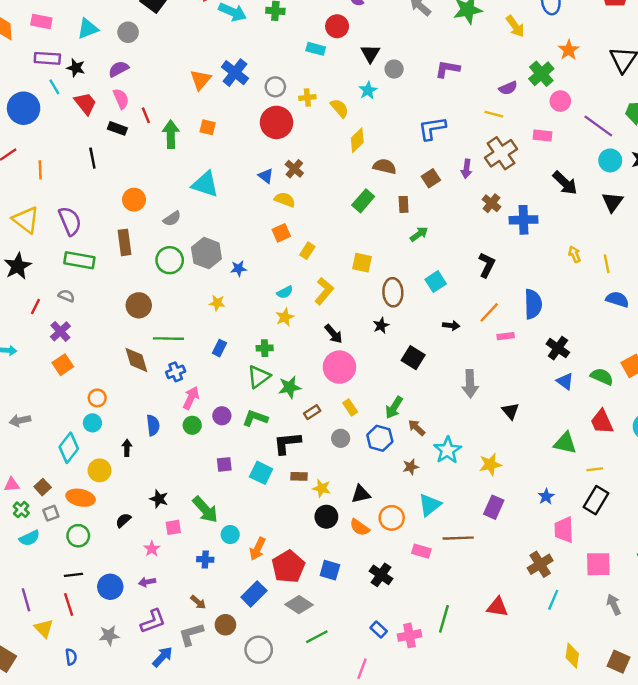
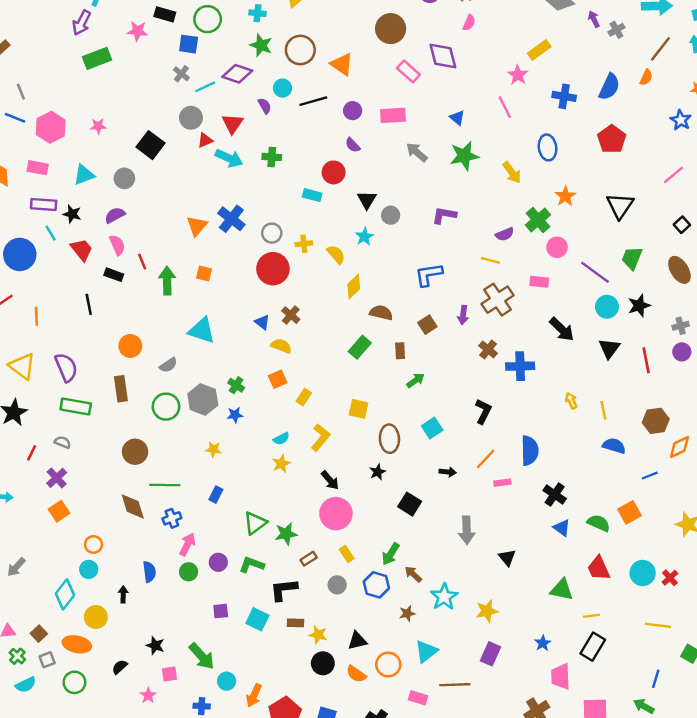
green cross: (265, 348) -> (236, 385), moved, turned 35
gray arrow: (20, 421) -> (16, 567), turned -36

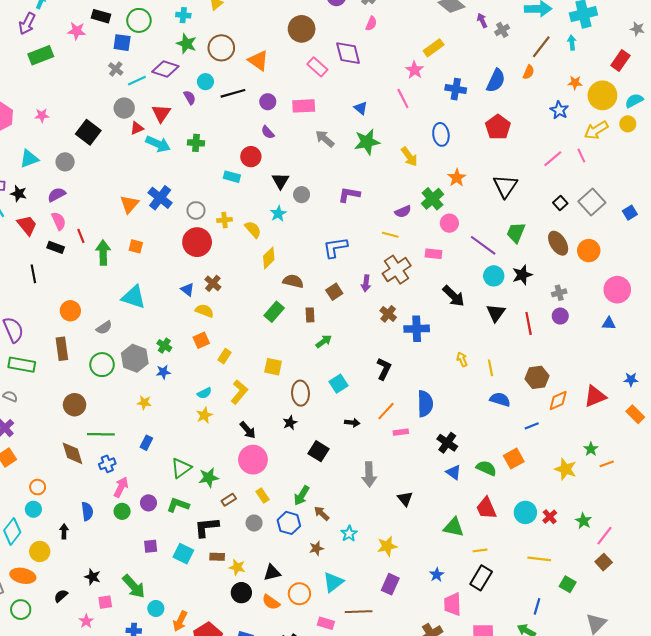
cyan star: (444, 597) -> (349, 534), size x0.7

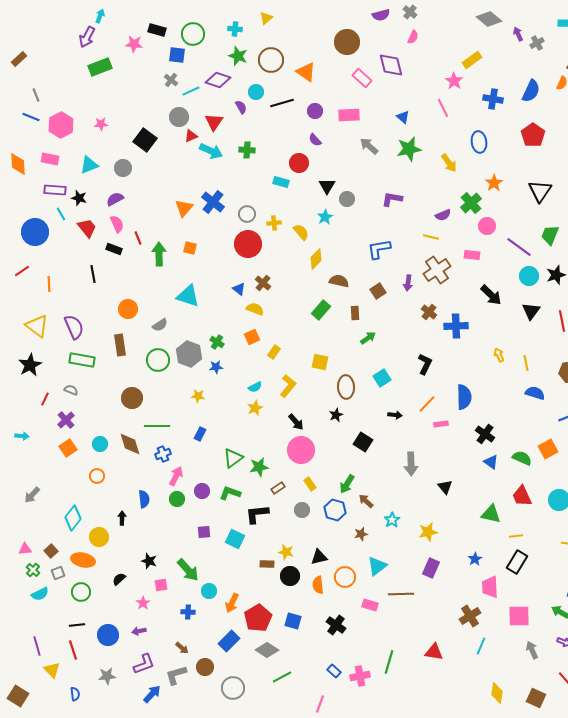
cyan circle: (33, 509) -> (100, 444), moved
brown rectangle: (217, 557) -> (267, 564), moved
orange semicircle: (271, 602) -> (318, 585), turned 48

